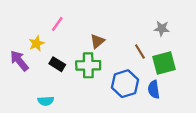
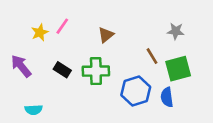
brown triangle: (97, 41) -> (106, 35), moved
yellow star: (37, 43) -> (40, 32), moved
cyan semicircle: (46, 101) -> (34, 110), moved

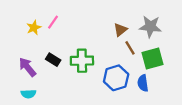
gray star: (176, 31) -> (150, 26), size x1.5
brown triangle: (106, 35) -> (120, 30), moved
purple arrow: (21, 66) -> (27, 67), moved

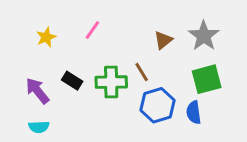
pink line: (53, 22) -> (92, 30), moved
gray star: (150, 26) -> (204, 36), turned 30
brown line: (130, 48) -> (142, 72), moved

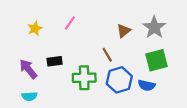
black rectangle: (72, 81) -> (55, 61), turned -40
green cross: (111, 82) -> (84, 78), moved
blue semicircle: (194, 112) -> (147, 85), turned -70

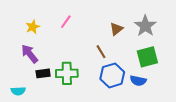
black rectangle: (55, 61) -> (43, 73), moved
purple arrow: (28, 69) -> (30, 54), moved
green cross: (84, 78) -> (67, 73), moved
cyan semicircle: (29, 96) -> (18, 91), moved

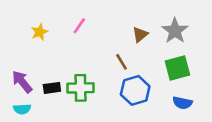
purple arrow: (30, 54) -> (22, 82), moved
blue semicircle: (138, 81) -> (182, 103), moved

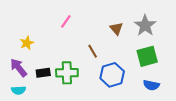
yellow star: (39, 32) -> (27, 43), moved
brown triangle: (140, 34) -> (116, 29), turned -32
brown line: (122, 62) -> (93, 51), moved

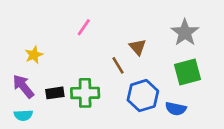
brown triangle: (116, 29) -> (138, 47), moved
blue semicircle: (151, 85) -> (176, 109), moved

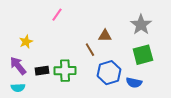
pink line: (84, 27) -> (57, 15), moved
brown triangle: (138, 47) -> (105, 36), turned -48

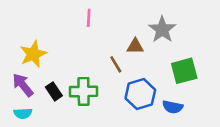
pink line: (57, 15) -> (89, 18), moved, turned -32
gray star: (141, 25) -> (162, 30), moved
yellow star: (26, 42) -> (33, 54), size x1.5
black rectangle: (42, 71) -> (54, 91), turned 64

